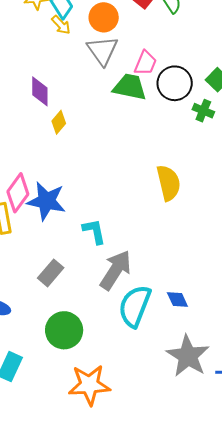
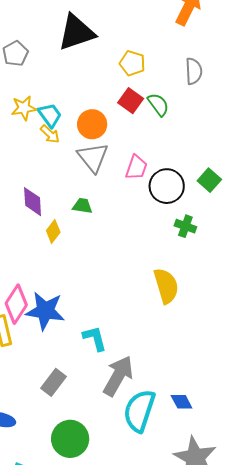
green trapezoid: (130, 87) -> (82, 206), moved, size x0.6
green cross: (203, 111) -> (185, 226), moved

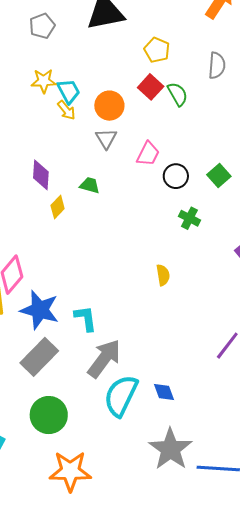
gray triangle: (93, 157) -> (106, 139), size x0.7
black circle: (167, 186) -> (176, 176), size x0.7
yellow semicircle: (166, 286) -> (163, 275), size x0.6
blue star: (45, 311) -> (40, 310), moved
gray rectangle: (54, 382) -> (39, 357), size x1.4

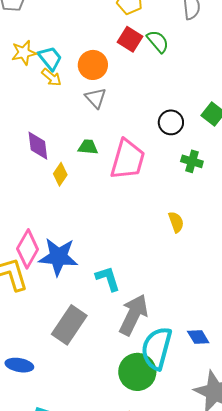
pink trapezoid: (148, 154) -> (128, 159), moved, size x1.6
blue star: (40, 310) -> (58, 257), moved
green circle: (49, 415) -> (137, 372), moved

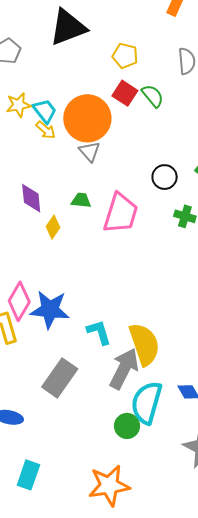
orange circle: (93, 65) -> (87, 118), size x1.6
yellow semicircle: (176, 222) -> (144, 344), moved, size x2.0
green circle: (137, 372) -> (127, 426), size x0.7

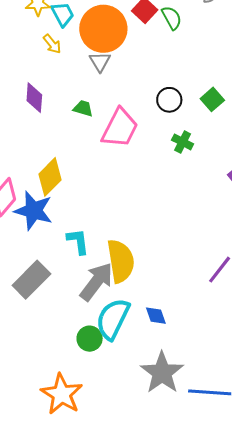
yellow arrow: (46, 130) -> (52, 44), moved
yellow diamond: (53, 227) -> (50, 177), moved, size x1.6
orange star: (109, 485) -> (62, 394), turned 30

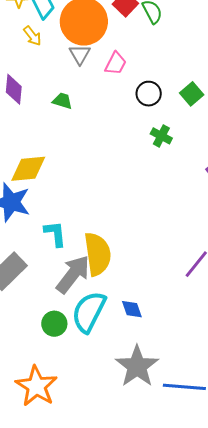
pink trapezoid: (120, 128) -> (116, 63), moved, size x0.6
yellow diamond: (50, 177) -> (28, 169), turned 39
green circle: (90, 339) -> (54, 324), moved

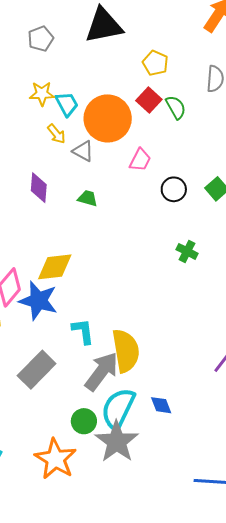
gray triangle: (80, 54) -> (83, 151), moved, turned -30
green cross: (161, 136) -> (187, 251), moved
gray star: (137, 366) -> (117, 442), moved
orange star: (36, 386) -> (55, 459), moved

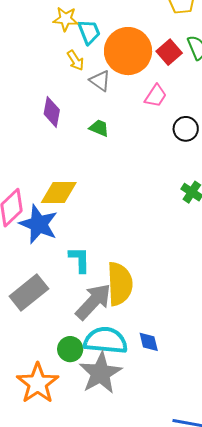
red square: (149, 100) -> (169, 52), moved
cyan semicircle: (118, 409) -> (106, 340), turned 63

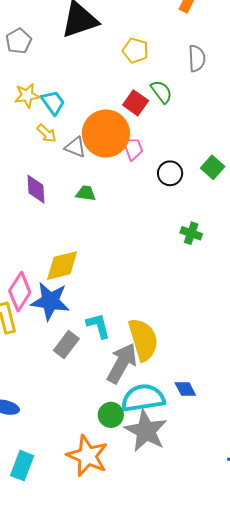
orange circle: (128, 51) -> (106, 134), moved
pink trapezoid: (156, 96) -> (133, 148), turned -40
gray rectangle: (29, 293) -> (66, 345), moved, size x0.7

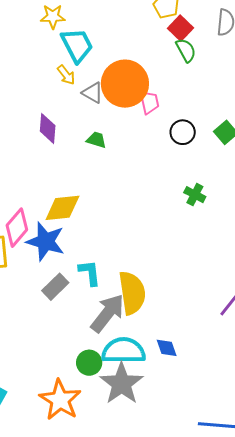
yellow star: (27, 95) -> (53, 17), moved
cyan trapezoid: (53, 102) -> (77, 45), size x1.4
red square: (136, 103) -> (181, 28), moved

